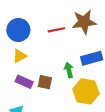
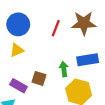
red line: (56, 30) -> (56, 28), turned -63
purple rectangle: (24, 82) -> (18, 86), moved

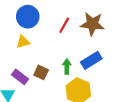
blue rectangle: (88, 60) -> (91, 60), turned -30

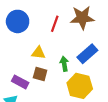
yellow triangle: (23, 42) -> (39, 53), moved, turned 32

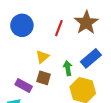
brown star: (82, 18) -> (86, 23), turned -30
yellow triangle: (39, 53) -> (42, 57), turned -48

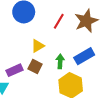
purple rectangle: (24, 85) -> (14, 70), turned -63

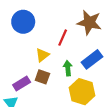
red line: (59, 21) -> (63, 38), moved
brown star: (86, 21) -> (89, 22), turned -30

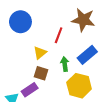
purple rectangle: (22, 84) -> (30, 90), moved

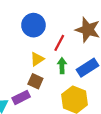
blue circle: (20, 22) -> (33, 25), moved
green arrow: (65, 64) -> (62, 66), moved

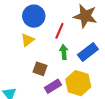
yellow triangle: (37, 59) -> (28, 40), moved
purple rectangle: (21, 97) -> (53, 86), moved

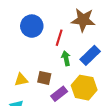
yellow triangle: (28, 40) -> (21, 80), moved, turned 32

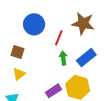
brown square: (44, 78) -> (17, 52), moved
yellow triangle: (21, 80) -> (19, 74), turned -32

